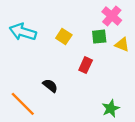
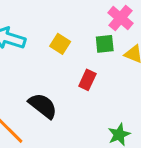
black semicircle: (50, 86) -> (43, 106), size x1.5

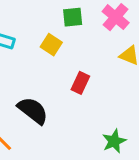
green square: (105, 44) -> (73, 17), moved

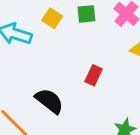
yellow square: (51, 45) -> (52, 18), moved

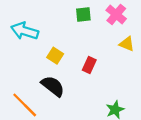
yellow square: (52, 18) -> (55, 56), moved

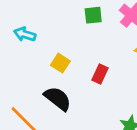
cyan arrow: (25, 31) -> (25, 34), size x0.7

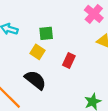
green square: (93, 15) -> (46, 33), moved

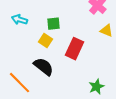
red rectangle: (69, 60) -> (74, 49), size x1.5

